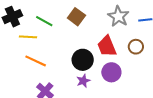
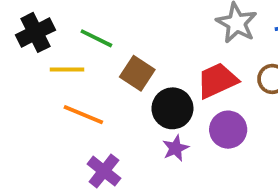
brown square: (76, 17) -> (137, 73), moved
red trapezoid: (107, 46) -> (217, 81), turned 90

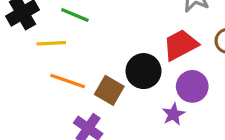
brown square: (137, 73) -> (109, 90), moved
purple star: (175, 148) -> (173, 114), moved

